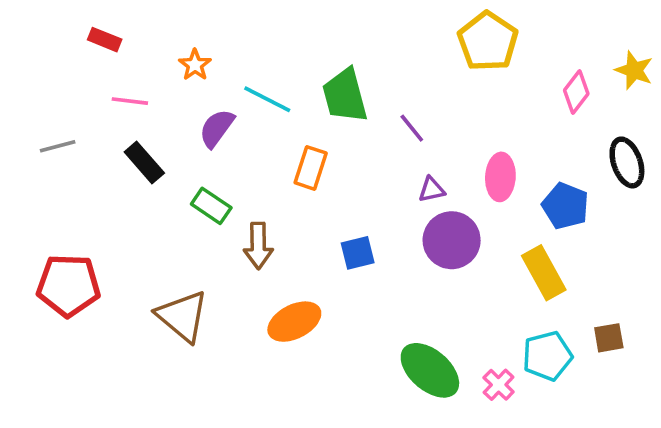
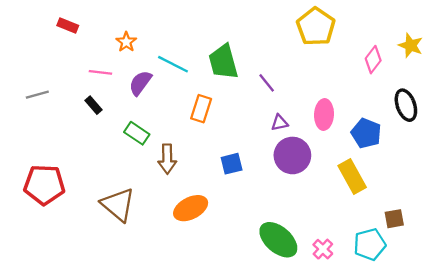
pink line: (130, 101) -> (100, 72), moved
black rectangle: (144, 162) -> (93, 105), size x0.7
cyan pentagon: (547, 356) -> (370, 244), moved

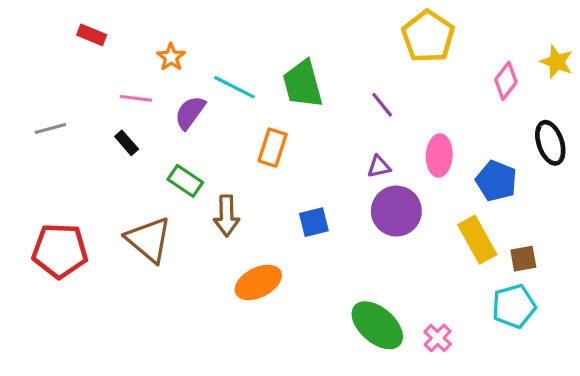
purple line: (267, 83) -> (382, 105), moved
brown triangle: (118, 205) -> (149, 240), moved
brown square: (394, 219) -> (523, 259), moved
cyan pentagon: (370, 244) -> (514, 306), moved

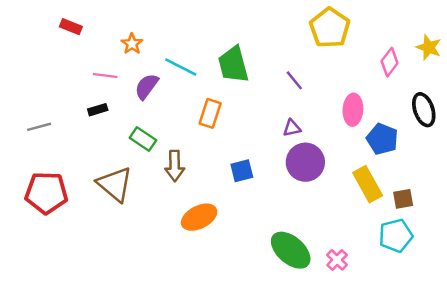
gray line: (50, 128) -> (39, 127), moved
black rectangle: (127, 143) -> (98, 110), turned -66
pink ellipse: (439, 155) -> (353, 110), moved

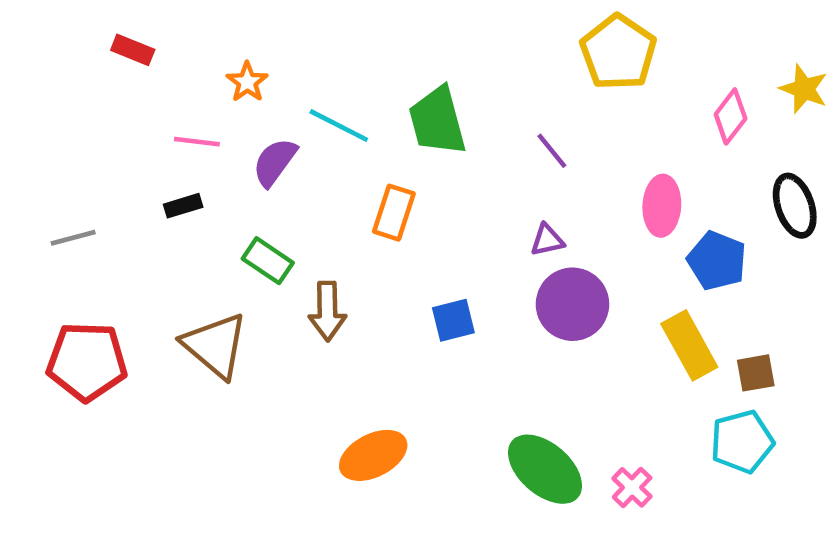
orange ellipse: (199, 217) -> (373, 455), moved

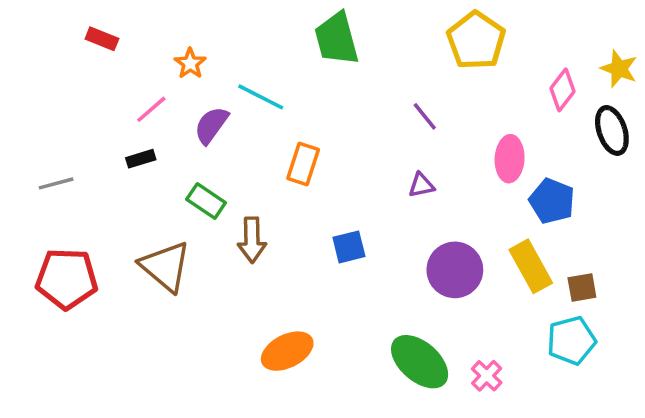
green trapezoid: (437, 121) -> (337, 39), moved
pink line: (197, 142) -> (151, 109), turned -48
black ellipse: (795, 206) -> (612, 130), moved
purple circle: (572, 304) -> (455, 270), moved

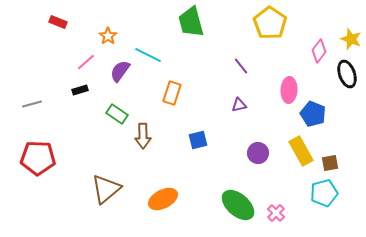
brown triangle: (165, 266) -> (106, 189), moved, turned 40
purple circle: (455, 270) -> (258, 153), size x0.7

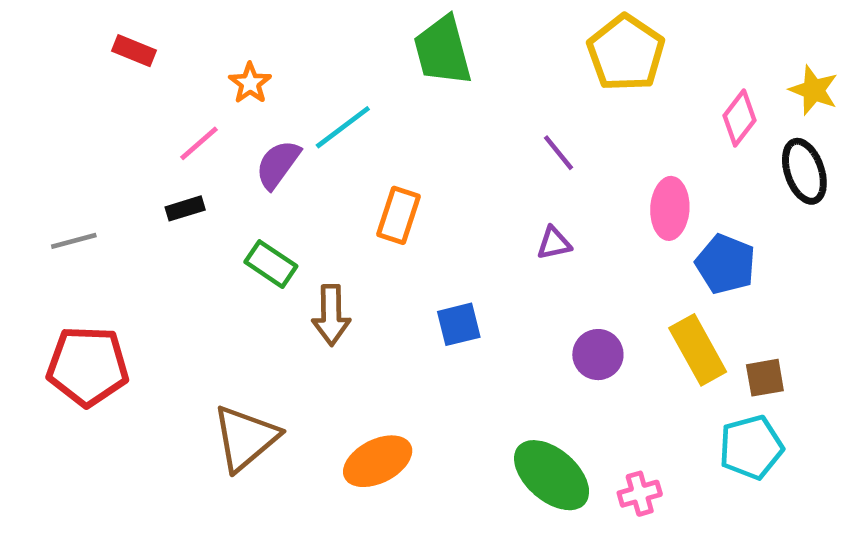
cyan line: (148, 55) -> (343, 127), turned -64
pink cross: (276, 213) -> (640, 494), turned 30

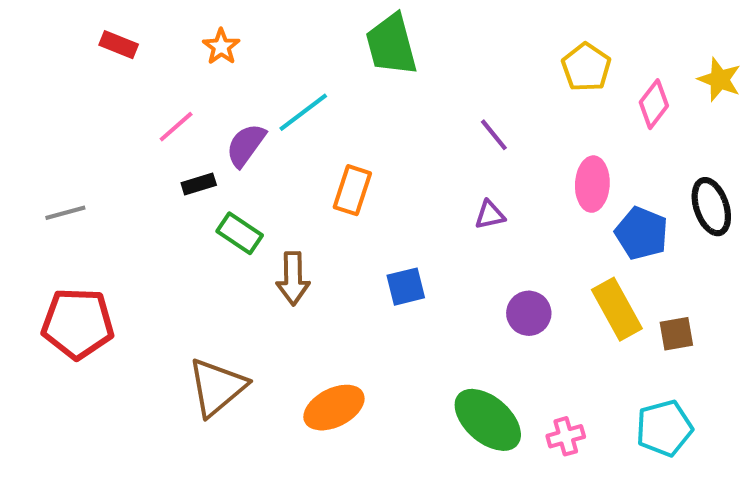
yellow pentagon: (626, 53) -> (586, 67), moved, size x0.7
orange star: (250, 83) -> (221, 47), moved
black ellipse: (804, 171) -> (711, 207), moved
black rectangle: (185, 208) -> (199, 184), moved
cyan pentagon: (751, 447) -> (664, 428), moved

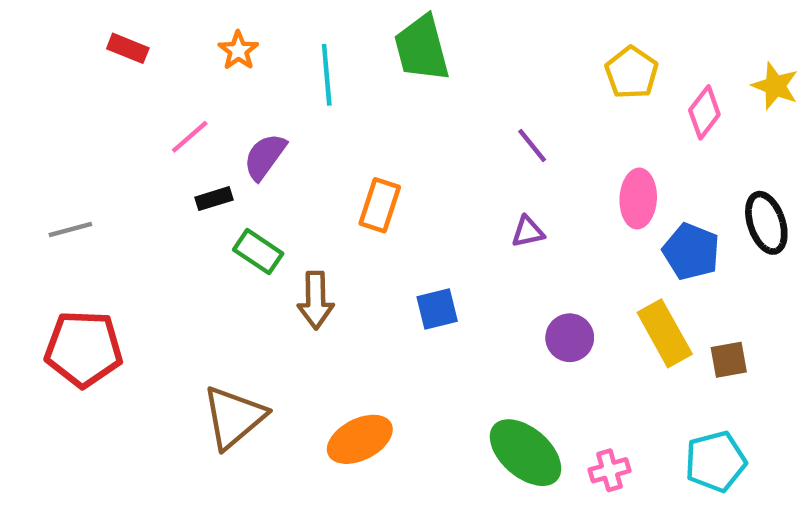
cyan line: (303, 112) -> (327, 75), moved, turned -58

